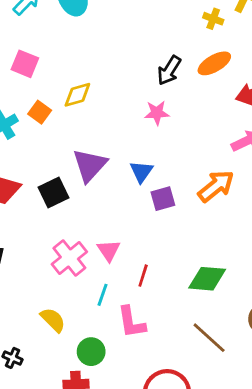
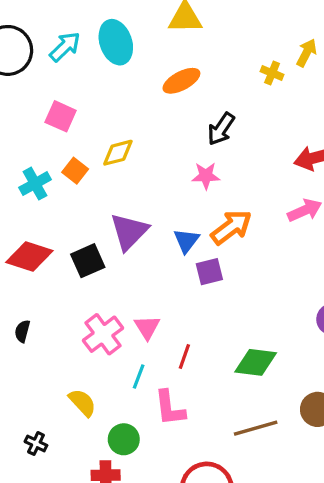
orange ellipse: (214, 63) -> (181, 81), moved
orange arrow: (216, 186) -> (231, 227), moved
brown line: (209, 338) -> (256, 428), turned -60

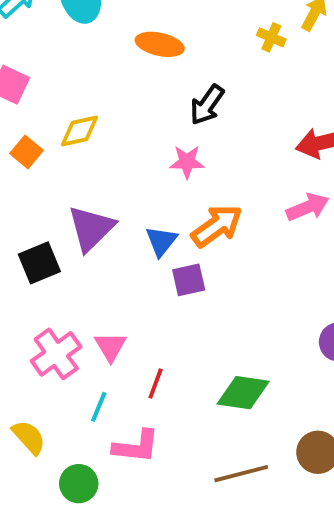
orange ellipse: (181, 81) -> (160, 44), turned 39
pink L-shape: (170, 408) -> (136, 446), turned -78

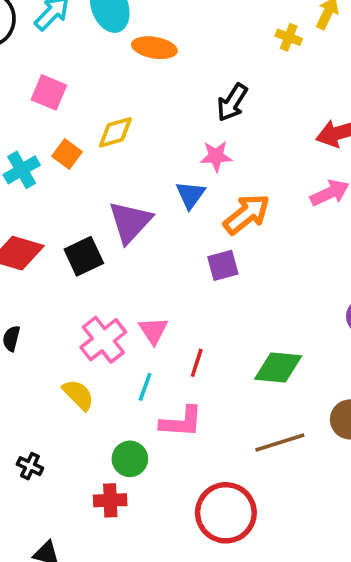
orange ellipse: (160, 44) -> (154, 48), moved
blue triangle: (161, 241) -> (191, 195), moved
yellow semicircle: (29, 437) -> (78, 395), moved

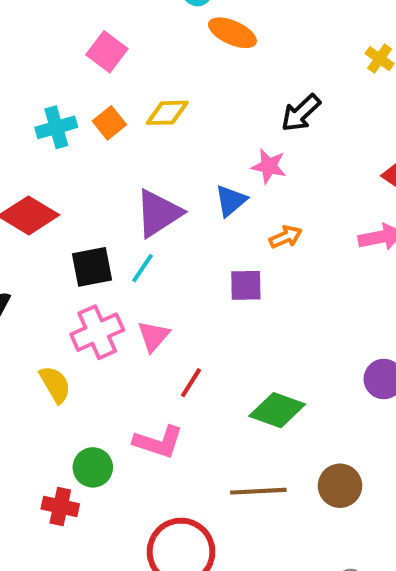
orange arrow: (247, 214) -> (286, 237), size x0.6
black square: (84, 256) -> (92, 267), moved
cyan line: (145, 387) -> (142, 268), moved

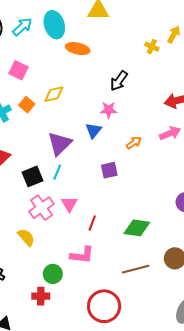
orange arrow: (286, 237) -> (134, 143), moved

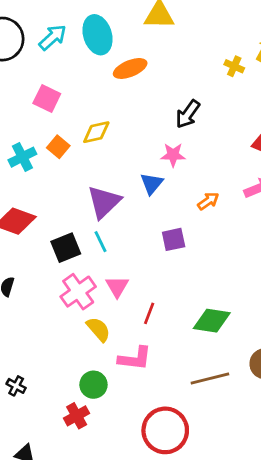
orange ellipse: (78, 49) -> (130, 68), turned -35
cyan line: (57, 172) -> (100, 242), turned -49
yellow semicircle: (26, 237) -> (98, 329), moved
red cross: (41, 296) -> (77, 416), turned -30

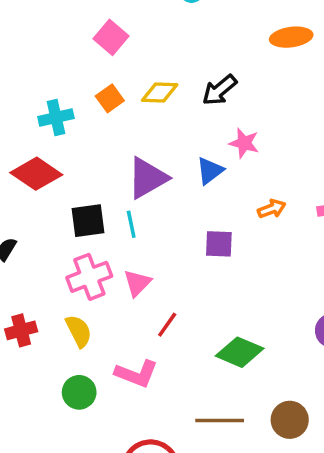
orange ellipse: (130, 68) -> (291, 37), moved
black arrow: (188, 114) -> (220, 90), moved
cyan cross: (22, 157) -> (56, 117), moved
yellow semicircle: (98, 329) -> (79, 331), moved
red cross: (77, 416) -> (21, 330), moved

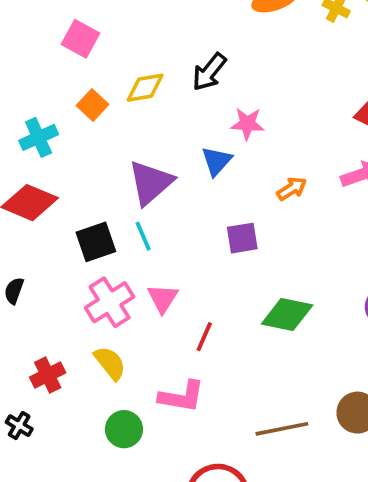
green diamond: (240, 352) -> (287, 314), moved

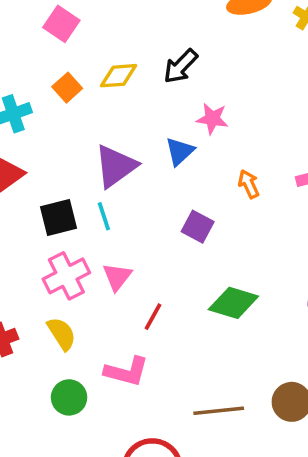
orange arrow: (292, 189) -> (249, 184), turned -88
purple square: (242, 238) -> (198, 227), turned 32

